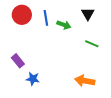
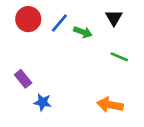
blue line: (46, 18) -> (59, 23), turned 49

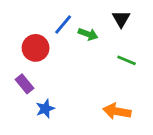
red circle: (28, 19) -> (36, 48), moved
blue star: (43, 102) -> (45, 109), turned -30

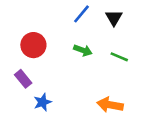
blue line: (63, 24) -> (81, 14), moved
green arrow: (88, 34) -> (83, 50), moved

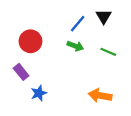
blue line: (81, 14) -> (78, 24), moved

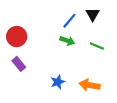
red circle: (30, 41) -> (17, 37), moved
blue star: (39, 93) -> (58, 82), moved

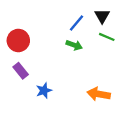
green line: (97, 46) -> (107, 37), moved
blue star: (58, 82) -> (44, 91), moved

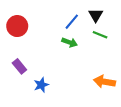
red circle: (18, 40) -> (17, 26), moved
orange arrow: (99, 94) -> (104, 82), moved

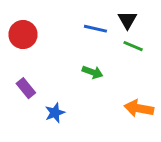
blue line: (72, 22) -> (95, 29), turned 63
green arrow: (70, 42) -> (93, 72), moved

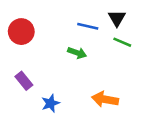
green arrow: (93, 72) -> (77, 53), moved
orange arrow: (139, 108) -> (105, 99), moved

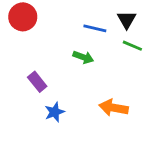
red circle: (21, 32) -> (23, 17), moved
purple rectangle: (24, 81) -> (37, 82), moved

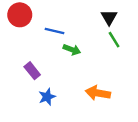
blue line: (95, 28) -> (54, 31), moved
green line: (132, 46) -> (114, 40), turned 35

